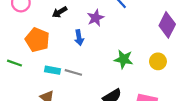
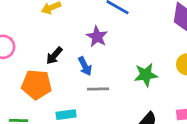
black arrow: (60, 12) -> (54, 56), moved
gray line: (73, 72) -> (98, 89), moved

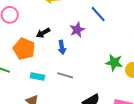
green star: (146, 75) -> (114, 63), moved
gray line: (98, 89) -> (65, 75), moved

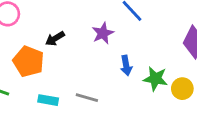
blue arrow: (62, 47) -> (126, 65), moved

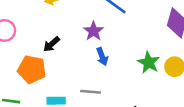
blue arrow: (126, 65) -> (102, 57), moved
green star: (155, 79) -> (149, 63), turned 30

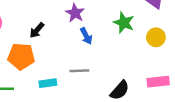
green star: (149, 63) -> (124, 23), moved

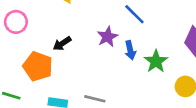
blue arrow: (86, 36) -> (130, 50), moved

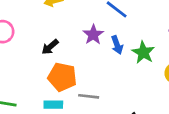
orange pentagon: (38, 66) -> (62, 77), moved

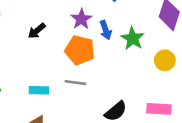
orange pentagon: (62, 77) -> (80, 50), moved

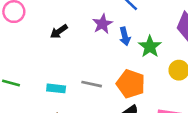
orange pentagon: (80, 50) -> (131, 84), moved

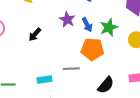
green star: (150, 47) -> (109, 27), turned 30
orange pentagon: (131, 84) -> (92, 49), moved

